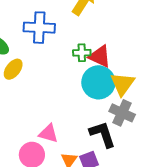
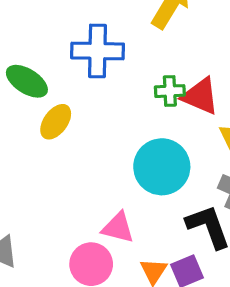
cyan circle: (98, 82) -> (162, 167), moved

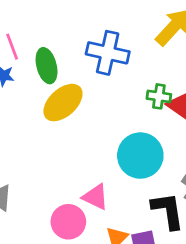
green ellipse: (27, 81) -> (47, 66), turned 32
yellow ellipse: (56, 122) -> (63, 103), size x1.4

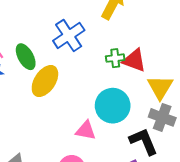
blue cross: (108, 53) -> (69, 35), turned -32
pink triangle: (96, 197) -> (86, 130), moved

